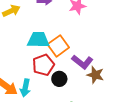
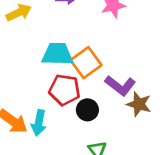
red pentagon: (43, 65) -> (65, 90), turned 30

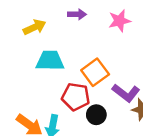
cyan trapezoid: (57, 54) -> (50, 61), moved

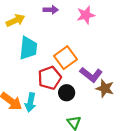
cyan trapezoid: (50, 61) -> (28, 48), turned 95
red pentagon: (76, 97) -> (50, 78), turned -30

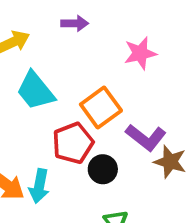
pink star: (86, 15) -> (140, 53), moved
cyan trapezoid: (28, 48) -> (35, 91), turned 135

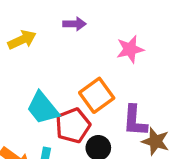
cyan trapezoid: (35, 91) -> (43, 108), moved
purple L-shape: (146, 137) -> (135, 121), turned 56

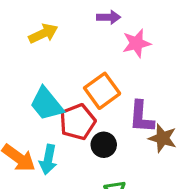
purple arrow: (74, 24) -> (109, 17), moved
yellow arrow: (22, 40) -> (43, 34), moved

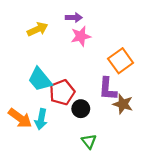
purple arrow: (109, 17) -> (74, 18), moved
pink star: (136, 43) -> (81, 36), moved
orange square: (102, 91) -> (121, 61), moved

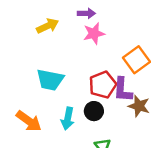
cyan trapezoid: (40, 79) -> (50, 80), turned -40
red pentagon: (62, 92) -> (103, 85), moved
cyan arrow: (41, 119) -> (68, 119), moved

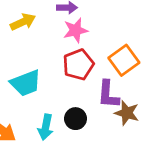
cyan trapezoid: (50, 80) -> (26, 83), turned -32
red pentagon: (103, 85) -> (78, 65), moved

